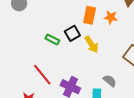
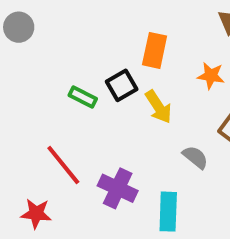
orange star: (111, 17) -> (211, 76), moved
gray semicircle: (110, 81) -> (195, 157), moved

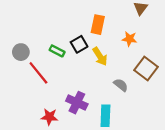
gray circle: (19, 27) -> (21, 52), moved
red line: (63, 165) -> (38, 73), moved
red star: (36, 213) -> (49, 117), moved

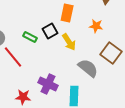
gray semicircle: (121, 85) -> (88, 68), size x1.5

